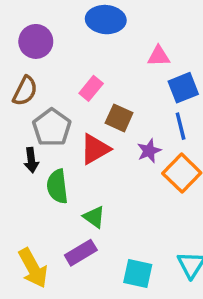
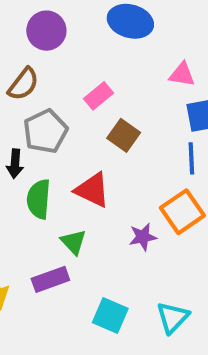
red triangle: (95, 149) -> (92, 190), moved, turned 44
purple star: (149, 151) -> (143, 237), moved

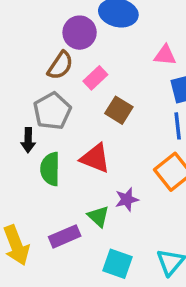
purple circle: (46, 31) -> (80, 33), moved
brown semicircle: (23, 84) -> (60, 65), moved
purple star: (143, 237) -> (127, 199), moved
green triangle: (73, 242) -> (98, 216), moved

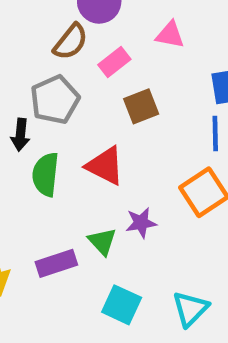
pink triangle: (165, 55) -> (170, 35), moved
brown square: (119, 110) -> (141, 106), turned 32

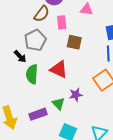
pink rectangle: (114, 62) -> (62, 22), turned -56
brown square: (141, 106) -> (74, 42), turned 35
black arrow: (20, 135) -> (20, 56), turned -48

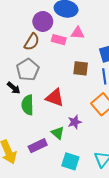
pink rectangle: (62, 22) -> (59, 40), moved, turned -64
brown square: (74, 42) -> (81, 68), moved

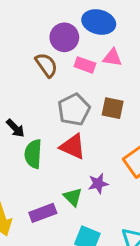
brown semicircle: (32, 42) -> (46, 65), turned -72
gray pentagon: (28, 70) -> (74, 110), moved

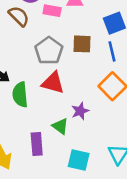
purple rectangle: (43, 213) -> (37, 144), turned -65

